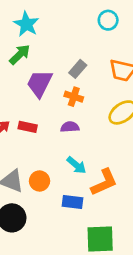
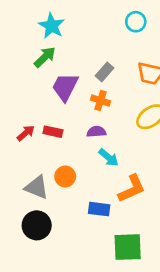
cyan arrow: (76, 165) -> (109, 157), moved
orange circle: (40, 181) -> (65, 176), moved

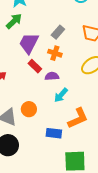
red rectangle: (53, 132) -> (35, 66), moved, turned 32
cyan arrow: (109, 157) -> (61, 95), turned 91

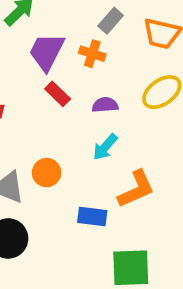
gray rectangle: (58, 32) -> (111, 21), moved
orange cross: (55, 53) -> (92, 54), moved
purple semicircle: (52, 76) -> (105, 105), moved

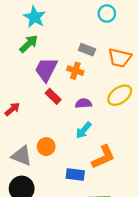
gray rectangle: (111, 21) -> (87, 50), turned 70

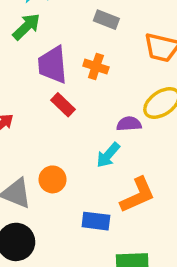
gray rectangle: (87, 50) -> (106, 20), moved
purple trapezoid: (46, 70) -> (53, 65), turned -32
purple semicircle: (83, 103) -> (129, 124), moved

